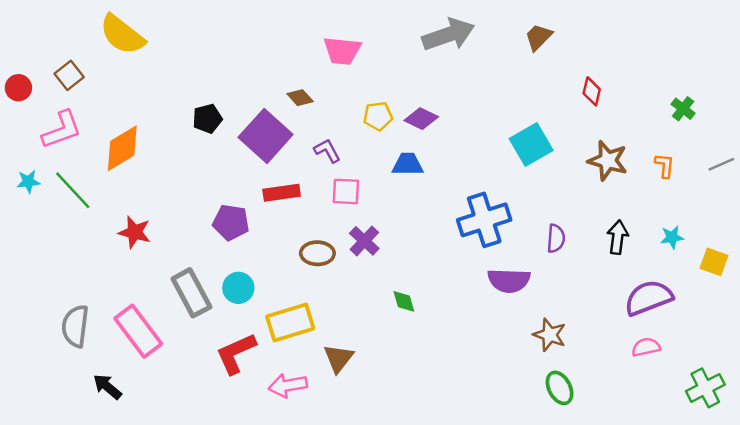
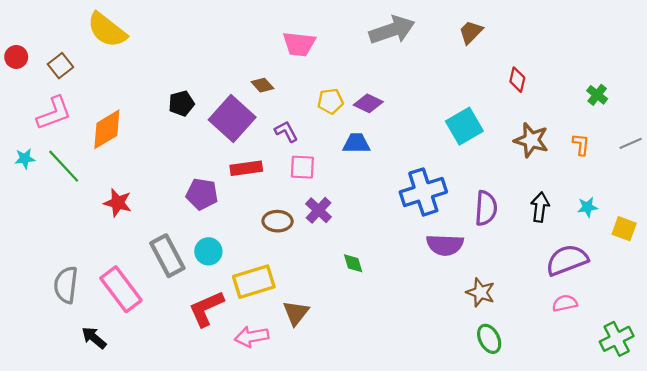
red circle: (18, 88) -> (16, 57), moved
purple semicircle: (556, 238) -> (486, 208), size x1.4

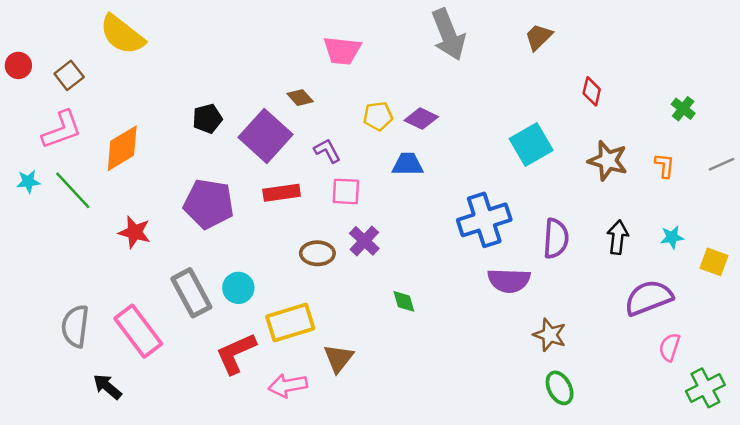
gray arrow: (392, 30) -> (448, 35), turned 87
purple pentagon: (202, 194) -> (209, 204), moved, size x1.4
pink semicircle: (565, 303) -> (670, 347), moved, turned -60

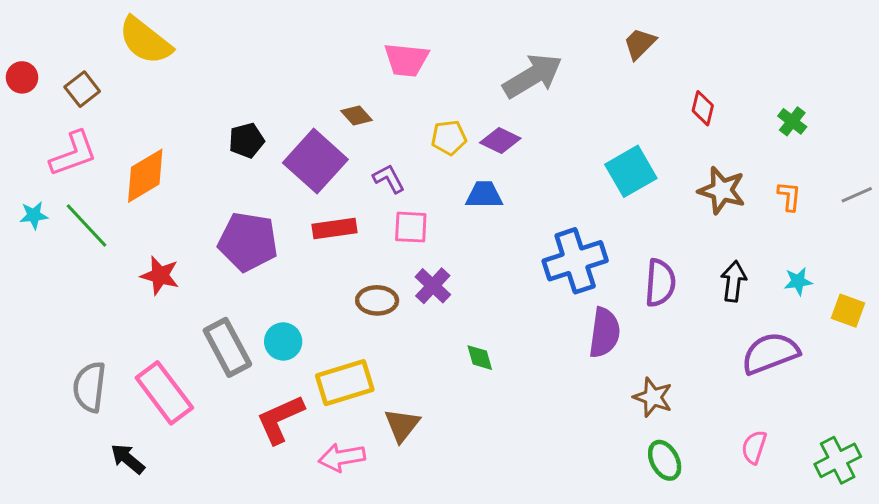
gray arrow: (448, 35) -> (533, 76), moved, turned -99
green cross: (683, 109) -> (792, 121), moved
purple semicircle: (509, 280) -> (604, 333), turned -84
pink semicircle: (670, 347) -> (754, 447), moved

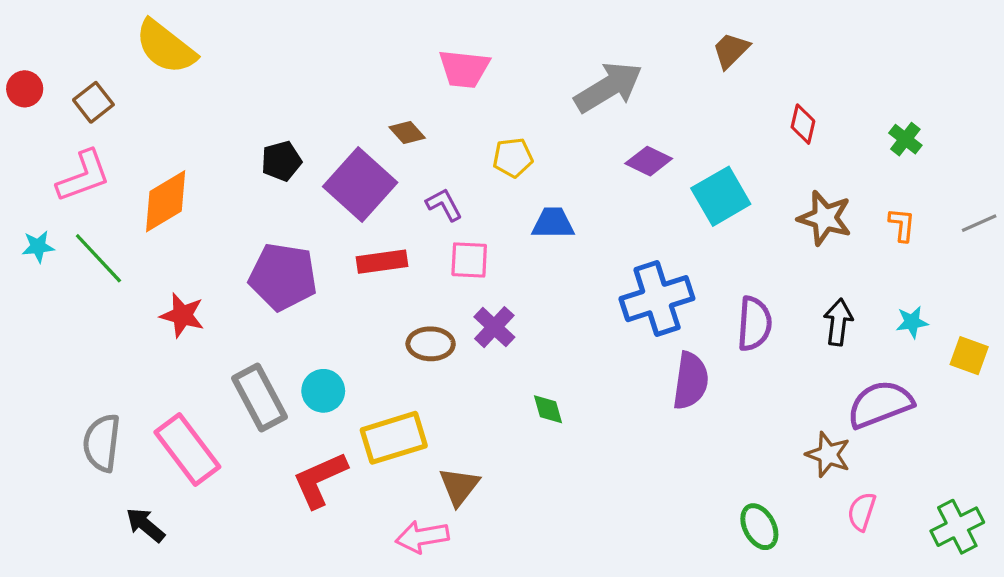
purple diamond: (500, 140) -> (649, 161), moved
brown star: (653, 397) -> (828, 455), moved
pink arrow: (342, 457) -> (422, 537), moved

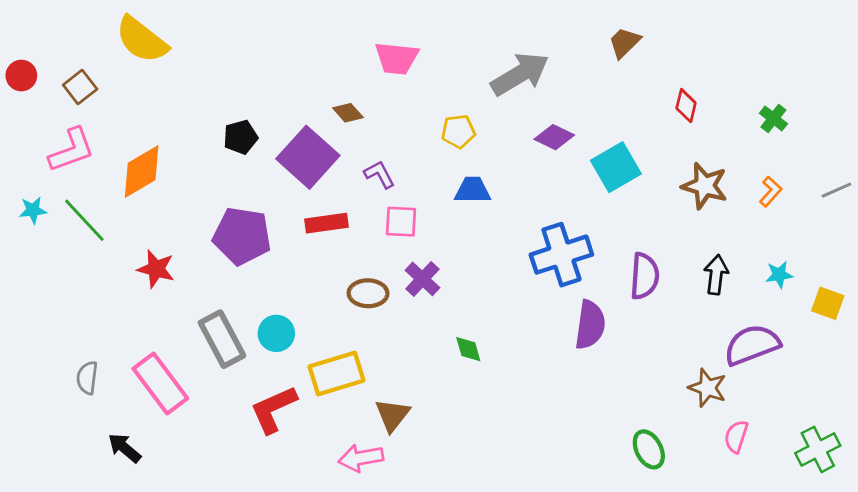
yellow pentagon: (513, 158) -> (458, 131), moved
orange L-shape: (902, 225) -> (771, 192), turned 36
gray semicircle: (102, 443) -> (87, 378), size x0.7

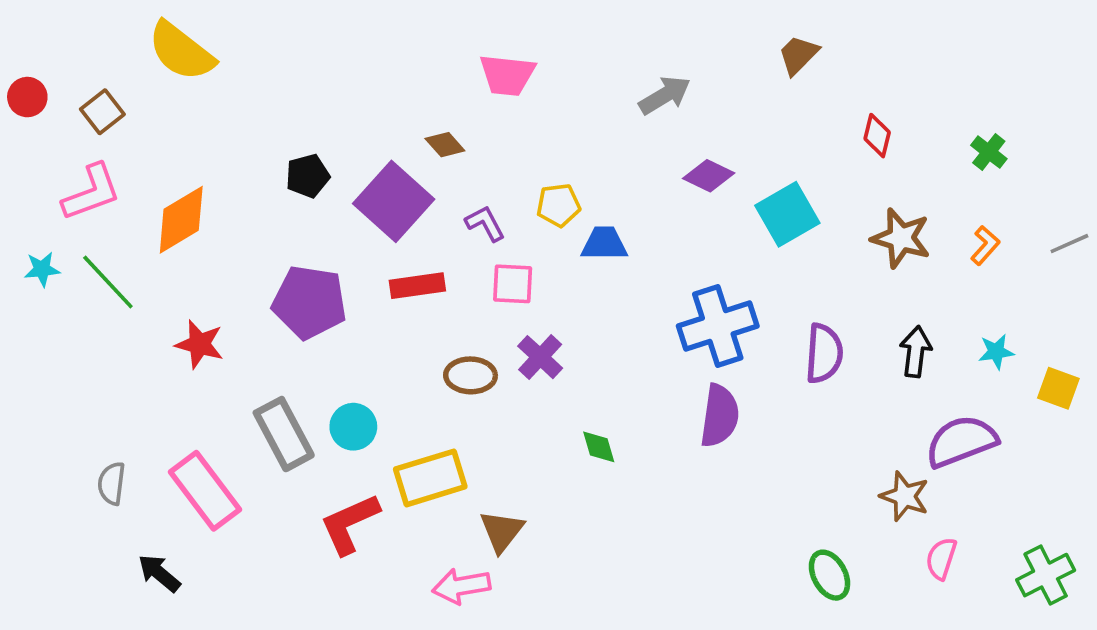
gray arrow: (520, 74) -> (665, 95), size x0.7
yellow pentagon: (458, 131) -> (558, 205), moved
purple semicircle: (590, 325) -> (720, 416), moved

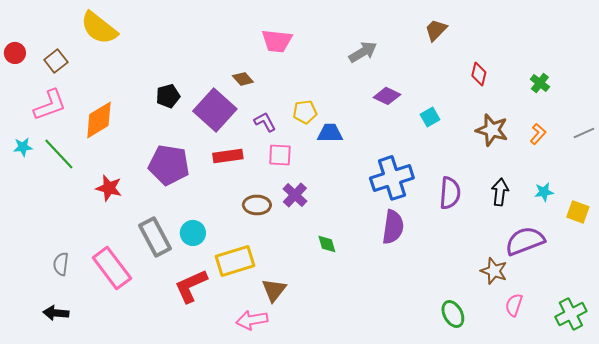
cyan square: (787, 214) -> (430, 117), size x0.6
black arrow: (159, 573) -> (56, 313), moved, turned -35

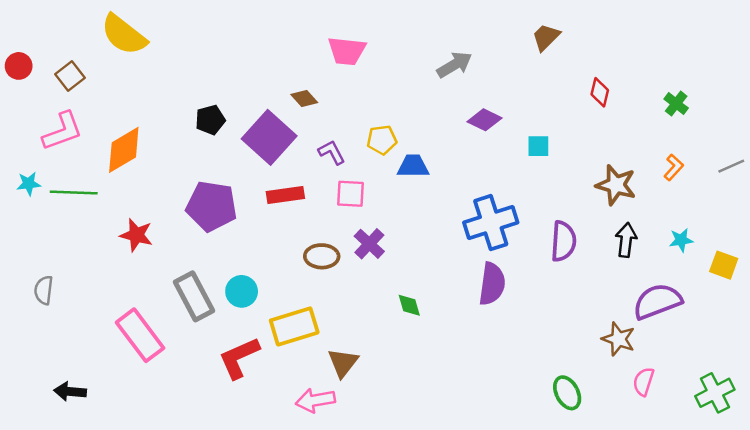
cyan square: (430, 117) -> (538, 146), turned 30
brown star: (492, 130) -> (616, 185), moved
green line: (59, 154) -> (74, 192), turned -45
gray semicircle: (61, 264) -> (44, 290), moved

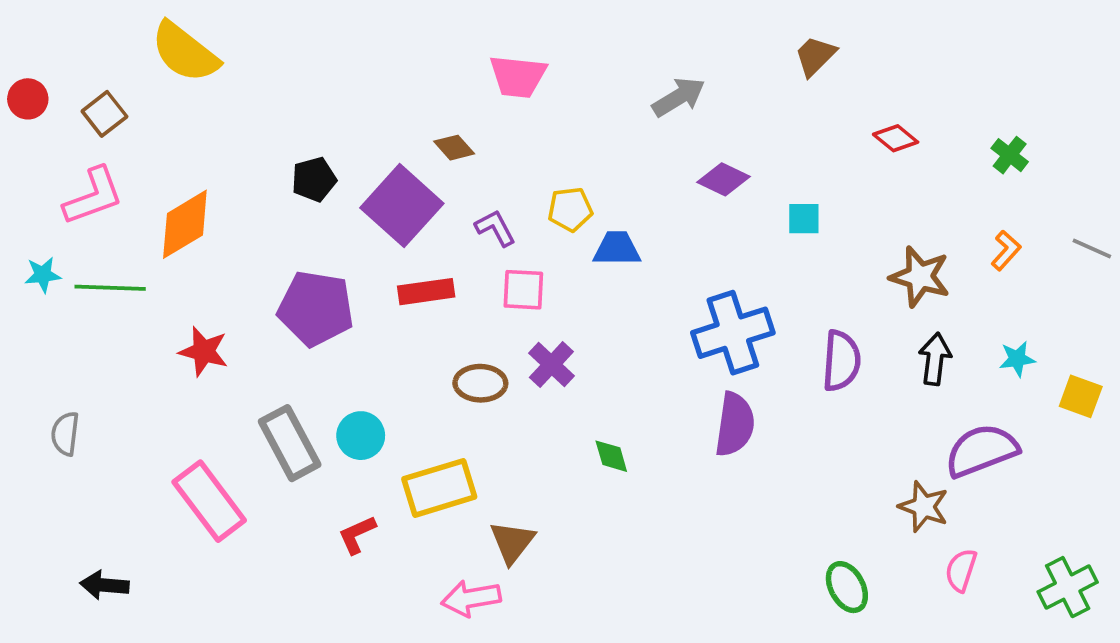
red diamond: (600, 92) -> (896, 138), turned -64
gray line: (731, 166) -> (1092, 249), turned 48
red L-shape: (239, 358) -> (357, 535), size x0.6

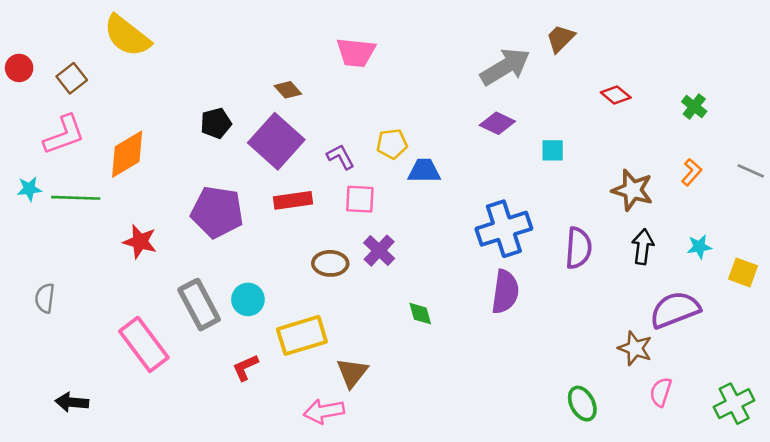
gray arrow: (679, 97) -> (505, 67), moved, size x1.4
brown diamond: (454, 148) -> (288, 90), moved

